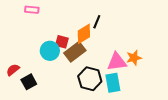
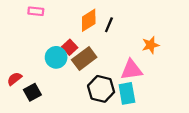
orange diamond: (84, 34) -> (89, 20), moved
red square: (62, 42) -> (70, 47), turned 32
orange star: (134, 58) -> (151, 45), moved

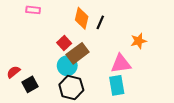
orange diamond: (89, 20) -> (82, 18), turned -45
cyan circle: (56, 57) -> (67, 66), moved
black hexagon: (101, 89) -> (71, 87), moved

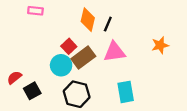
orange star: (139, 41) -> (160, 45), moved
pink triangle: (121, 64) -> (114, 52), moved
cyan circle: (67, 66) -> (61, 65), moved

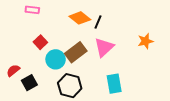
orange diamond: (88, 20) -> (80, 18), turned -65
red square: (69, 46) -> (40, 42), moved
pink triangle: (114, 52) -> (104, 47), turned -35

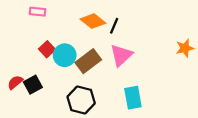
orange star: (145, 41) -> (185, 48), moved
cyan circle: (56, 59) -> (65, 55), moved
black square: (29, 83) -> (33, 85), moved

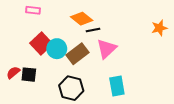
black line: (114, 26) -> (93, 30), moved, turned 56
orange star: (185, 48) -> (159, 28), moved
red square: (47, 49) -> (41, 43), size x1.5
black square: (33, 85) -> (29, 75), turned 35

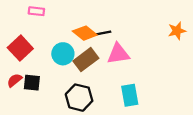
orange diamond: (82, 19) -> (85, 33), moved
red square: (41, 43) -> (20, 48), moved
pink triangle: (107, 49) -> (118, 54), turned 35

